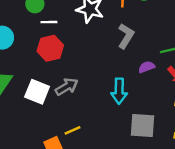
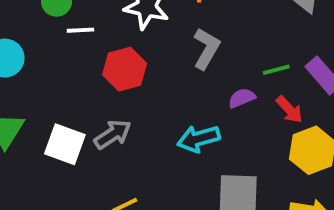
red hexagon: (50, 48) -> (125, 69), moved
cyan arrow: (119, 91) -> (199, 139), turned 75

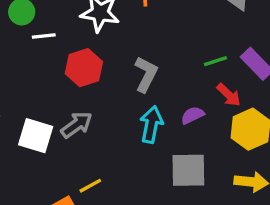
gray L-shape: (206, 49) -> (146, 74), moved
purple semicircle: (242, 98) -> (193, 115), moved
cyan arrow: (199, 139) -> (151, 124), turned 120

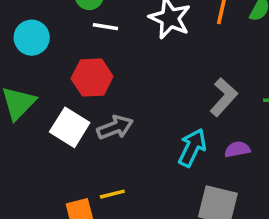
red hexagon: (84, 68) -> (92, 78), moved
gray L-shape: (146, 74) -> (224, 97), moved

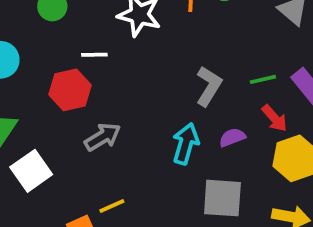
white line: (105, 27) -> (94, 55), moved
white square: (70, 127) -> (31, 171), moved, turned 33

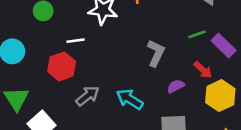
green line: (263, 79) -> (197, 34), moved
cyan arrow: (186, 144) -> (130, 99), moved, turned -68

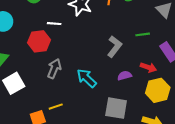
green line: (197, 34) -> (143, 34), moved
red arrow: (203, 70) -> (148, 67), turned -35
gray arrow: (87, 96) -> (54, 69), turned -42

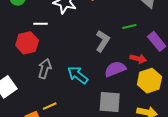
purple semicircle: (125, 76) -> (115, 69), size x1.5

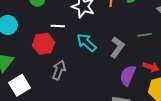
purple semicircle: (115, 69) -> (128, 75), turned -50
cyan arrow: (78, 75) -> (86, 43), moved

